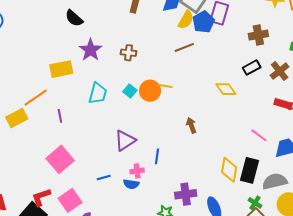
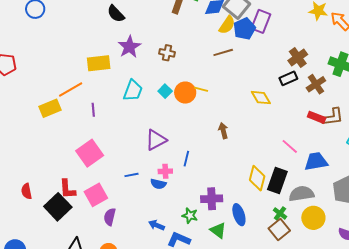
brown cross: (258, 35) -> (298, 58), moved, turned -30
red L-shape: (41, 197) -> (67, 189), turned -80

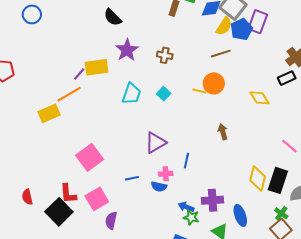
orange circle: (185, 93) -> (214, 83), moved
purple line: (93, 110) -> (79, 74), moved, turned 48
blue arrow: (157, 225) -> (186, 207), moved

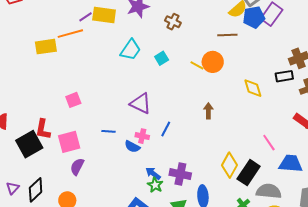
purple triangle: (155, 143) -> (141, 103), turned 40
pink square: (90, 157) -> (73, 100), size x0.6

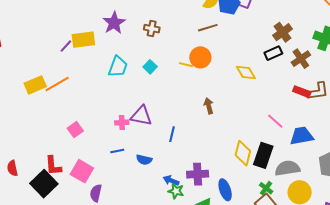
orange line: (70, 34) -> (57, 84), moved
pink cross: (142, 136) -> (122, 123), moved
pink square: (69, 142) -> (82, 171), turned -30

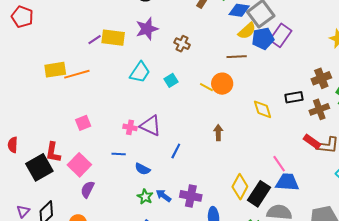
brown cross: (283, 32) -> (321, 78), moved
blue trapezoid: (302, 136) -> (287, 182), moved
green star: (176, 191) -> (145, 197), moved

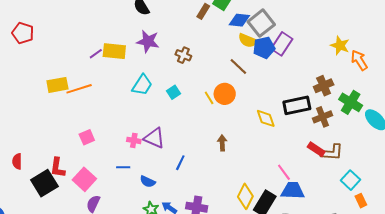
purple star: (147, 29) -> (148, 41), turned 30
yellow semicircle: (247, 31) -> (248, 40), turned 66
brown line: (237, 57) -> (238, 66), turned 48
yellow line: (206, 87) -> (209, 98), turned 32
black rectangle: (294, 97) -> (297, 105), size x1.5

